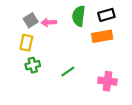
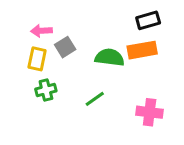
green semicircle: (79, 16) -> (110, 57), moved, turned 90
gray square: (31, 20) -> (65, 47), moved
pink arrow: (49, 22) -> (41, 31), moved

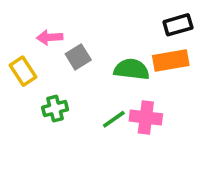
yellow rectangle: (37, 59) -> (23, 71), moved, turned -45
pink cross: (150, 112) -> (146, 117), moved

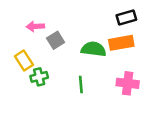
yellow rectangle: (23, 71) -> (24, 60), moved
pink cross: (146, 117) -> (128, 83), moved
green line: (114, 119) -> (81, 85), turned -60

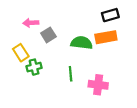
pink cross: (128, 83) -> (98, 85), moved

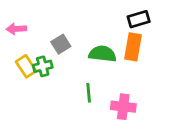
pink arrow: (31, 23) -> (16, 29), moved
orange rectangle: (106, 37) -> (133, 47), turned -70
green cross: (34, 67) -> (43, 66), moved

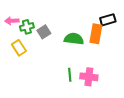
black rectangle: (139, 19) -> (108, 20), moved
green cross: (43, 66) -> (27, 27), moved
green line: (89, 93) -> (70, 75), moved

